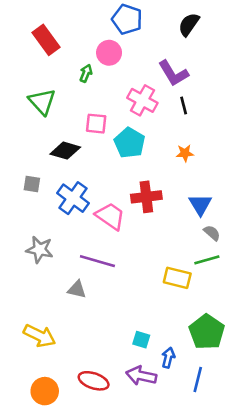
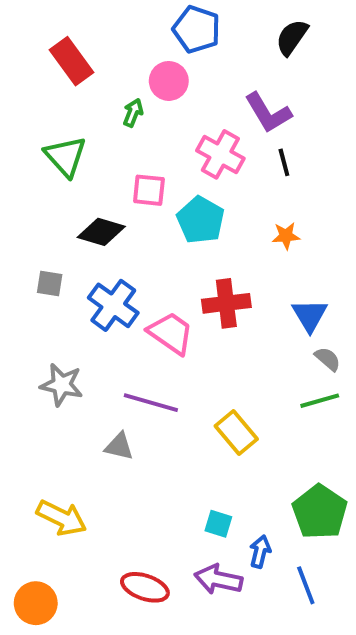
yellow rectangle: (177, 278) -> (236, 432), moved, turned 36
blue line: (198, 380) -> (306, 585), turned -35
orange circle: (45, 391) -> (36, 603), moved

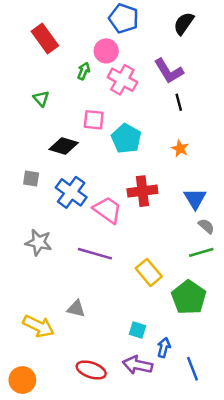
pink cross: (220, 154) -> (122, 80), moved
green triangle: (66, 156) -> (41, 99), size x0.6
orange star: (286, 236) -> (180, 149), turned 30
gray triangle: (119, 446) -> (76, 309), moved
green pentagon: (320, 512) -> (189, 297), moved

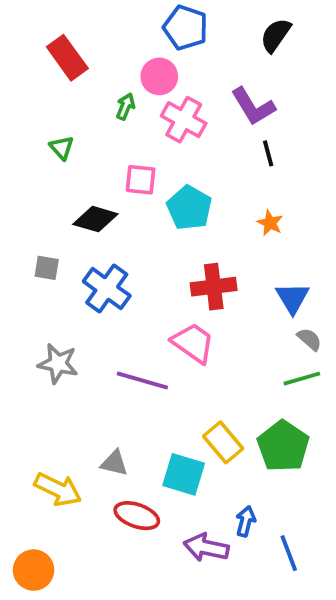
pink trapezoid: (107, 210) -> (193, 343), moved
yellow rectangle: (149, 272) -> (223, 442), moved
cyan square: (137, 330) -> (184, 474), moved, size x1.6
red ellipse: (91, 370) -> (137, 516), moved

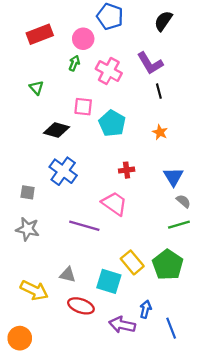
red rectangle: (67, 58) -> (40, 34), turned -75
pink circle: (159, 76) -> (83, 39), moved
gray square: (47, 268) -> (28, 192), moved
red cross: (214, 287) -> (127, 170), size x0.6
gray star: (58, 364) -> (28, 229), moved

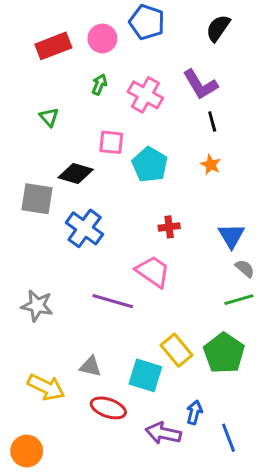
pink circle: (83, 39) -> (102, 38), moved
orange star: (160, 132) -> (211, 165), moved
gray square: (28, 192) -> (37, 199), moved, size x1.6

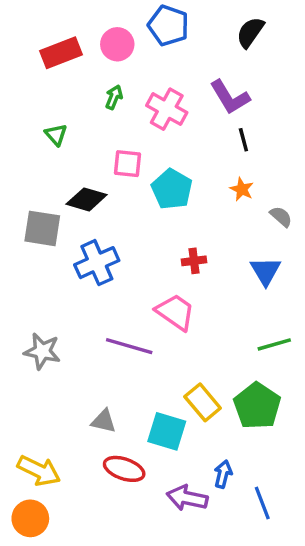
blue cross: (85, 228) -> (97, 263), turned 30
gray semicircle: (245, 268) -> (281, 217), moved
yellow arrow: (46, 387) -> (39, 471), moved

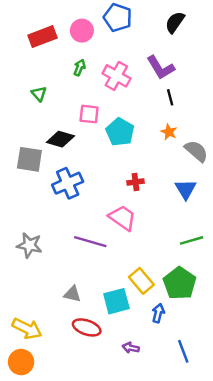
gray semicircle: (281, 217) -> (196, 151), size x1.5
cyan square: (167, 431) -> (116, 301), turned -32
blue arrow: (223, 474) -> (158, 313), moved
purple arrow: (187, 498) -> (131, 348), size x0.6

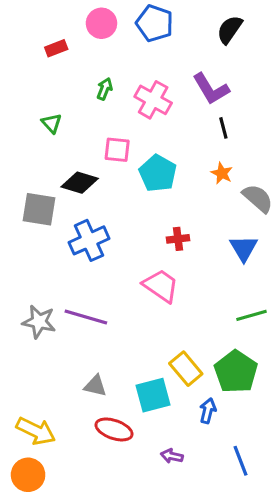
pink circle: (82, 31) -> (101, 23), moved
red rectangle: (43, 37) -> (56, 48), size x0.6
purple line: (90, 242) -> (86, 317), moved

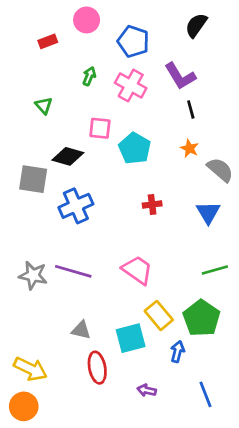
blue pentagon: (155, 23) -> (133, 41), moved
pink trapezoid: (161, 286) -> (137, 270), moved
red ellipse: (114, 429) -> (97, 368), turned 60

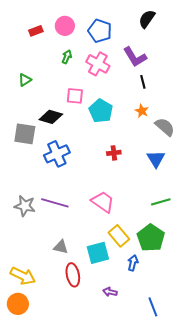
pink circle: (87, 20) -> (65, 26), moved
green triangle: (44, 106) -> (25, 80), moved, turned 40
blue line: (206, 394) -> (153, 307), moved

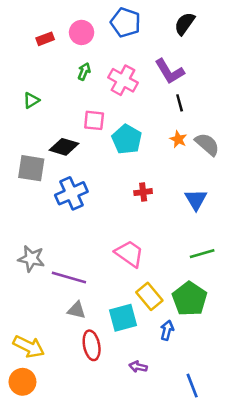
blue pentagon: (100, 31) -> (126, 22), moved
gray semicircle: (165, 127) -> (207, 144), moved
purple line: (55, 203) -> (69, 277), moved

